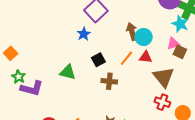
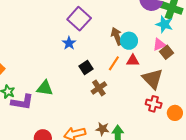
brown square: (180, 52) -> (166, 52), turned 32
green triangle: (68, 72) -> (45, 88), moved
brown cross: (109, 81) -> (99, 88), turned -35

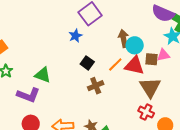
brown square: (166, 52) -> (152, 59), moved, turned 32
red triangle: (133, 61) -> (134, 66), size x1.5
black square: (86, 67) -> (87, 63), turned -32
purple L-shape: (22, 102) -> (28, 95), moved

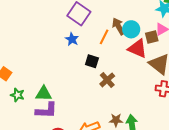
orange line: (115, 64) -> (104, 37), moved
red triangle: (134, 66) -> (137, 49), turned 30
green triangle: (43, 75) -> (44, 94), moved

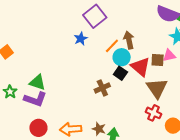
cyan circle: (131, 29) -> (122, 57), moved
black square: (92, 61) -> (120, 73), moved
green star: (17, 95) -> (10, 92), moved

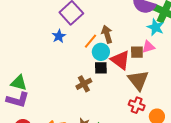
black square: (120, 73) -> (101, 68), turned -32

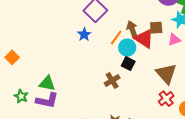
brown square: (137, 52) -> (156, 28), moved
red triangle: (120, 60) -> (144, 39), moved
black square: (101, 68) -> (128, 64), turned 32
red cross: (137, 105) -> (166, 99), turned 35

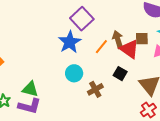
blue star: (84, 34) -> (70, 42), size x1.6
cyan circle: (127, 48) -> (74, 73), moved
black square: (128, 64) -> (120, 74), moved

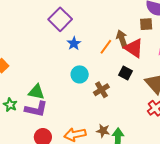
purple square: (82, 19) -> (60, 19), moved
brown square: (142, 39) -> (146, 24), moved
blue star: (70, 42) -> (74, 43), size x0.6

